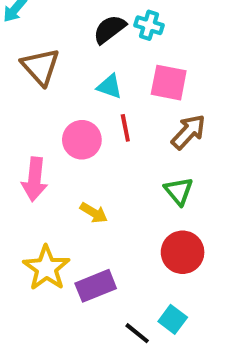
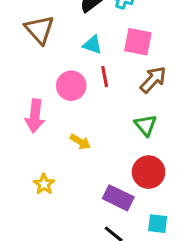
yellow star: (46, 268) -> (44, 184), size x0.6
purple rectangle: (96, 286) -> (118, 198), moved, turned 48
cyan square: (173, 319) -> (158, 224), moved, turned -30

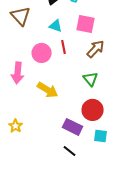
yellow arrow: (80, 142) -> (48, 90), size x1.5
yellow star: (44, 184) -> (16, 126), moved
cyan square: (158, 224) -> (101, 136), moved

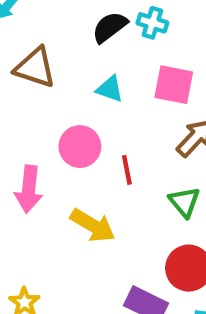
brown triangle: (21, 16) -> (35, 68), turned -30
red line: (64, 47) -> (127, 170), moved

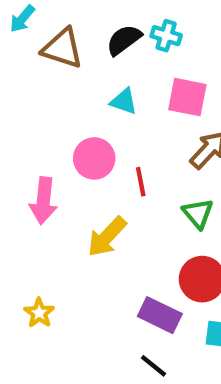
brown triangle: (35, 68) -> (62, 48), moved
yellow arrow: (93, 225) -> (107, 237), turned 102

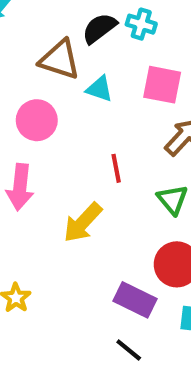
brown triangle: (62, 48) -> (60, 60), moved
pink circle: (94, 158) -> (37, 120), moved

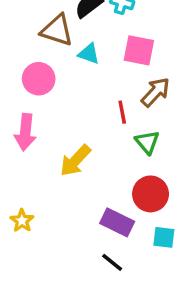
red line: (116, 168) -> (122, 112), moved

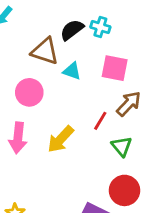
red line: (122, 112) -> (100, 121), turned 42
yellow arrow: (75, 161) -> (61, 139), moved

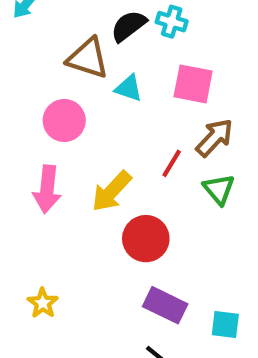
green triangle: (122, 146) -> (219, 189), moved
red circle: (124, 190) -> (146, 239), moved

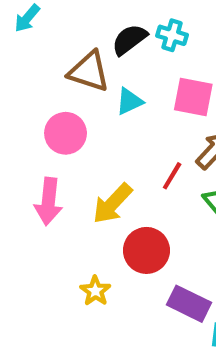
cyan triangle: (129, 88) -> (129, 101), turned -44
yellow star: (43, 303) -> (95, 291), moved
purple rectangle: (165, 305) -> (189, 304), moved

